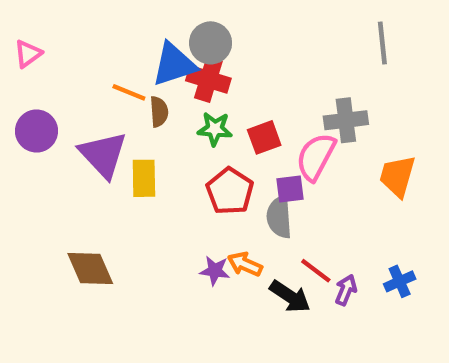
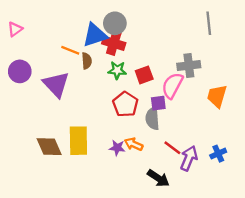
yellow rectangle: (144, 178) -> (78, 141), moved, size x1.4
purple arrow: (346, 290) -> (189, 158), size x1.5
black arrow: (290, 296) -> (158, 178), moved

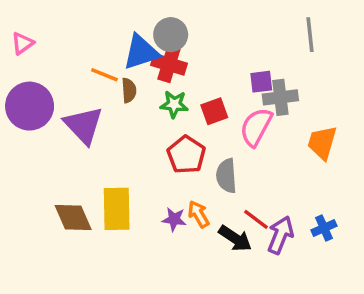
purple circle: (20, 71) -> (30, 106), size x1.4
purple square: (158, 103) -> (261, 82), moved
orange arrow: (134, 144) -> (199, 214), turned 36
black arrow: (158, 178) -> (235, 238), moved

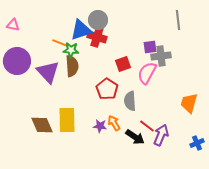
pink triangle: (23, 43) -> (13, 25), turned 48
brown semicircle: (129, 90) -> (72, 66), moved, size x1.5
green star: (174, 104) -> (71, 50), moved
orange trapezoid: (322, 143) -> (189, 103), moved
blue cross: (324, 228) -> (197, 143), moved

